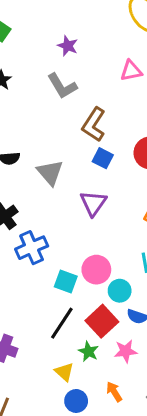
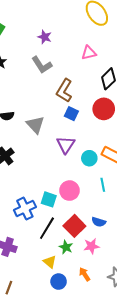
blue cross: (32, 248) -> (25, 209), moved
cyan circle: (120, 291) -> (89, 158), moved

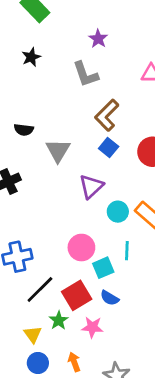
cyan square: (49, 199) -> (103, 268), moved, turned 35

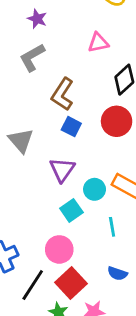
gray L-shape: (86, 74) -> (32, 57), turned 92
pink circle: (81, 248) -> (59, 249), moved
cyan square: (103, 268) -> (71, 210), moved
blue semicircle: (110, 298) -> (117, 273), moved

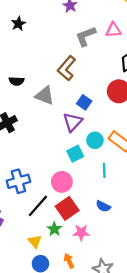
gray L-shape: (32, 57) -> (86, 36), moved
brown L-shape: (62, 94) -> (67, 68), moved
blue square: (71, 127) -> (84, 102), moved
gray triangle: (21, 141) -> (45, 96), turned -36

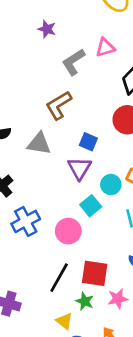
brown L-shape: (67, 68) -> (59, 105), turned 30
blue cross: (18, 181) -> (26, 221), moved
pink circle: (62, 182) -> (68, 231), moved
red square: (67, 208) -> (95, 273), turned -35

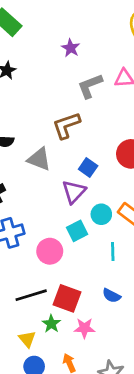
black line: (59, 278) -> (31, 295), turned 32

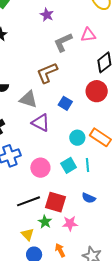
purple triangle: (74, 192) -> (41, 123), moved, turned -42
cyan square: (77, 231) -> (69, 165), moved

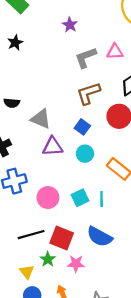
brown L-shape: (47, 73) -> (88, 93), moved
purple triangle: (41, 123) -> (53, 147), turned -36
cyan circle: (77, 138) -> (85, 154), moved
blue semicircle: (89, 198) -> (100, 237), size x1.6

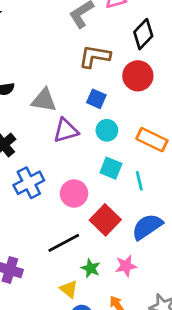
brown L-shape: (88, 93) -> (95, 56), turned 40
cyan square: (80, 198) -> (111, 168), moved, turned -30
blue semicircle: (100, 237) -> (147, 227), turned 130
red square: (62, 238) -> (105, 220), moved, turned 35

